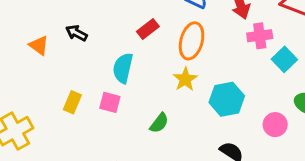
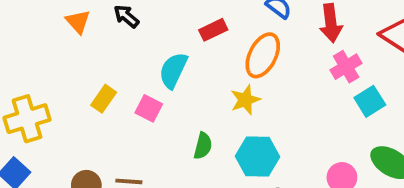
pink cross: (260, 36) -> (346, 67), turned -35
cyan hexagon: (227, 99) -> (258, 156), moved
green semicircle: (159, 123) -> (203, 146), turned -35

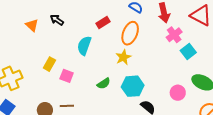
pink square: (149, 108) -> (67, 76), moved
green semicircle: (203, 146) -> (104, 83), turned 48

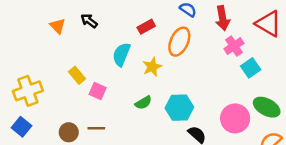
yellow star: (123, 57) -> (152, 67), moved
yellow rectangle: (49, 64) -> (77, 75), turned -72
pink circle: (178, 93) -> (235, 118), size x1.5

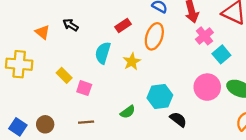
yellow cross: (28, 91) -> (19, 64), moved, turned 30
green semicircle: (143, 103) -> (128, 112), moved
pink circle: (235, 118) -> (207, 87), moved
brown circle: (69, 132) -> (45, 124), moved

